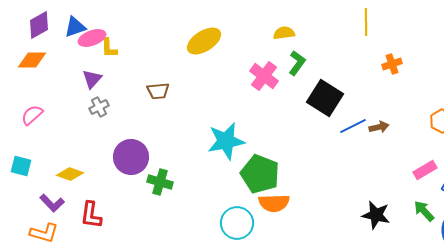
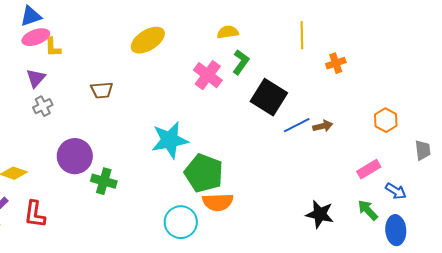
yellow line: (366, 22) -> (302, 35), moved
blue triangle: (75, 27) -> (31, 16), moved

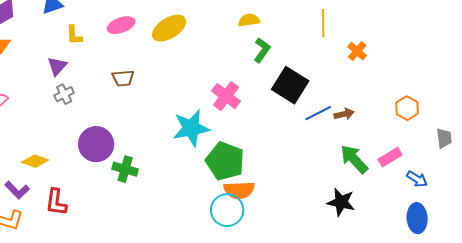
pink ellipse: (36, 37) -> (121, 25), moved
orange cross: (336, 63) -> (357, 51), turned -30
pink cross: (208, 75) -> (226, 96), moved
green arrow: (368, 210) -> (354, 159), moved, size x1.4
cyan circle: (181, 222) -> (227, 210), moved

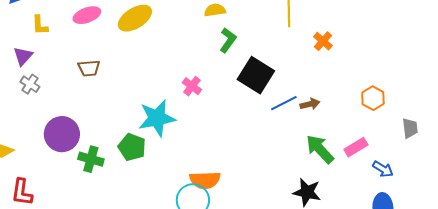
gray cross: (64, 94) -> (30, 84), turned -30
pink cross: (226, 96) -> (192, 86), size x0.7
green pentagon: (225, 161) -> (132, 147), moved, size x0.7

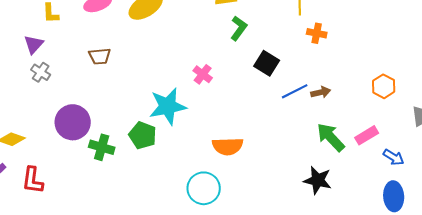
orange cross: (323, 41) -> (317, 33), moved, turned -30
black square: (256, 75) -> (267, 63), size x0.7
orange semicircle: (205, 180) -> (228, 146), moved

